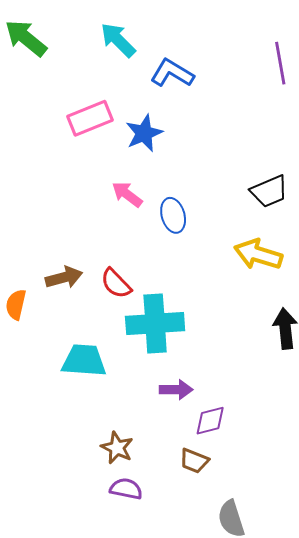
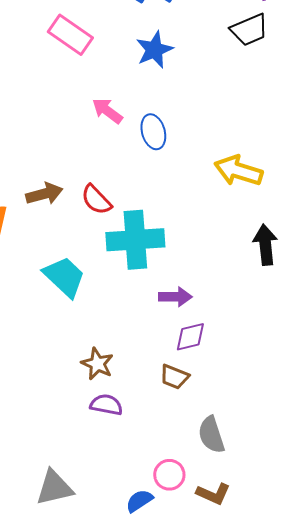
pink rectangle: (90, 118) -> (70, 35), turned 57
blue star: (144, 133) -> (154, 50), moved
black trapezoid: (269, 191) -> (249, 30), moved
cyan trapezoid: (84, 361) -> (64, 277), turned 39
purple arrow: (176, 390) -> (175, 297), moved

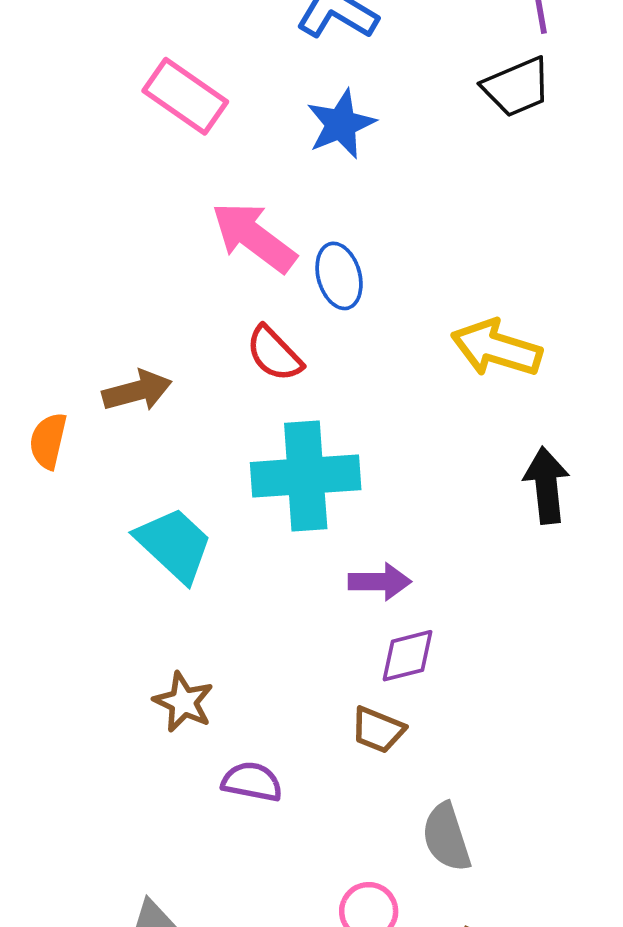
pink arrow: (107, 111) -> (254, 237), size x1.5
red semicircle: (96, 200) -> (274, 354), moved
brown star: (97, 364) -> (183, 702), moved

